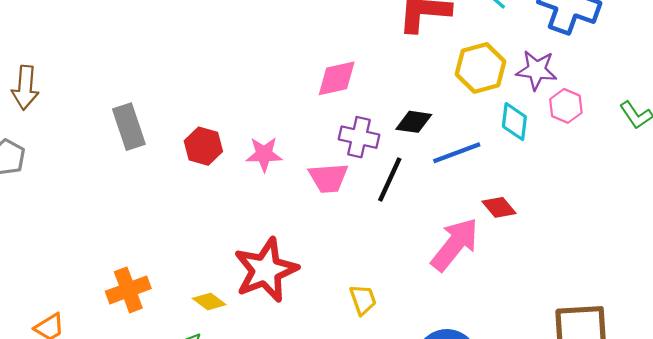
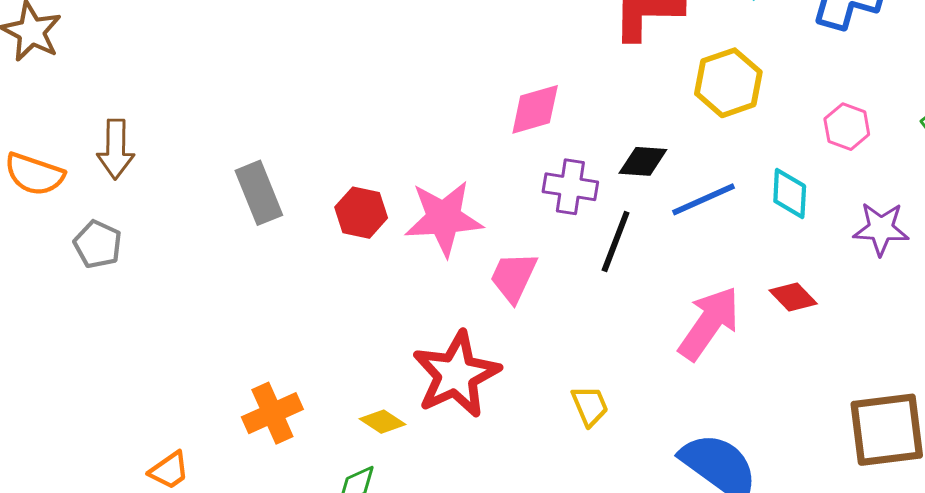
purple star: (537, 70) -> (881, 229), moved
cyan diamond: (514, 122) -> (790, 194), moved
pink star: (264, 154) -> (444, 218), size x1.6
pink trapezoid: (328, 178) -> (513, 277), moved, turned 123
red diamond: (499, 207) -> (793, 297), moved

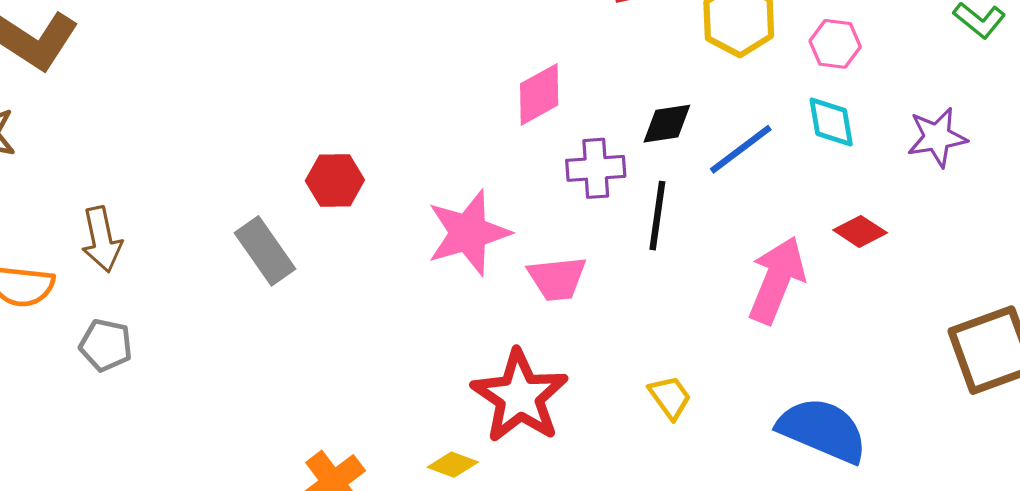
pink hexagon: (847, 127) -> (835, 44), moved
red hexagon: (361, 213) -> (335, 180), moved
pink trapezoid: (513, 277) -> (557, 278), turned -108

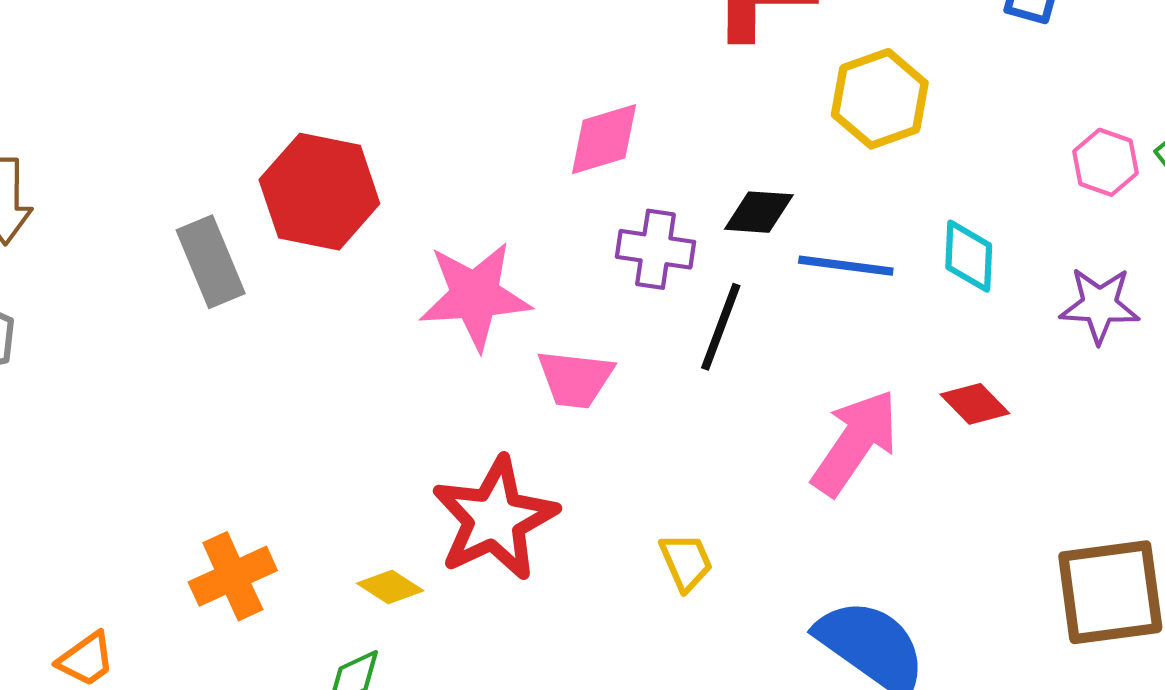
pink hexagon: (835, 44) -> (1105, 162), moved
blue line: (741, 149) -> (846, 266), turned 32
red hexagon: (335, 180) -> (319, 192), size x1.6

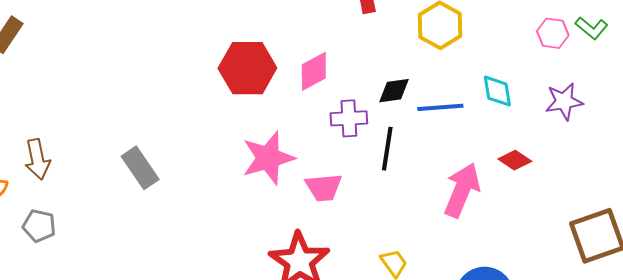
red hexagon: (319, 192) -> (247, 68), moved

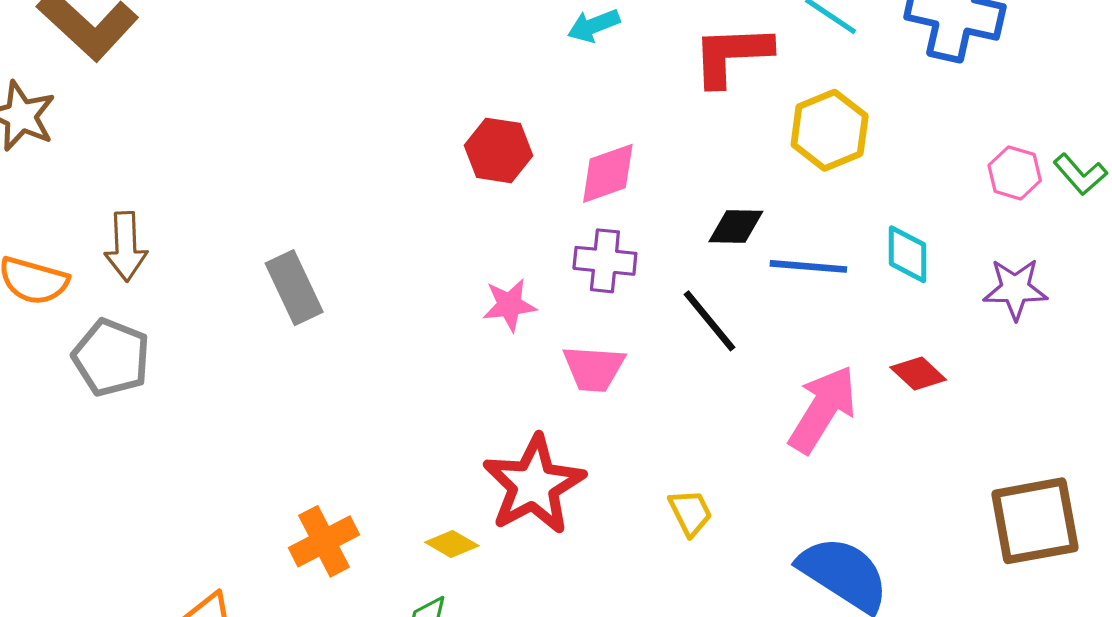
red hexagon: (247, 68) -> (498, 150), size x0.7
purple cross: (349, 118) -> (605, 261), moved
black line: (387, 149) -> (709, 321), turned -57
pink star: (268, 158) -> (509, 305), size x0.6
gray pentagon: (39, 226) -> (111, 358), size x1.4

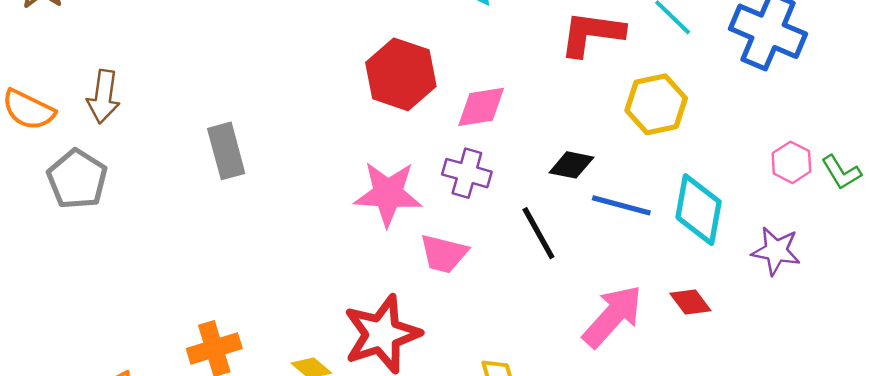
red hexagon: (498, 150) -> (401, 74), size x1.4
cyan diamond: (908, 254) -> (699, 210), size x1.5
pink star: (509, 305) -> (388, 194), size x1.6

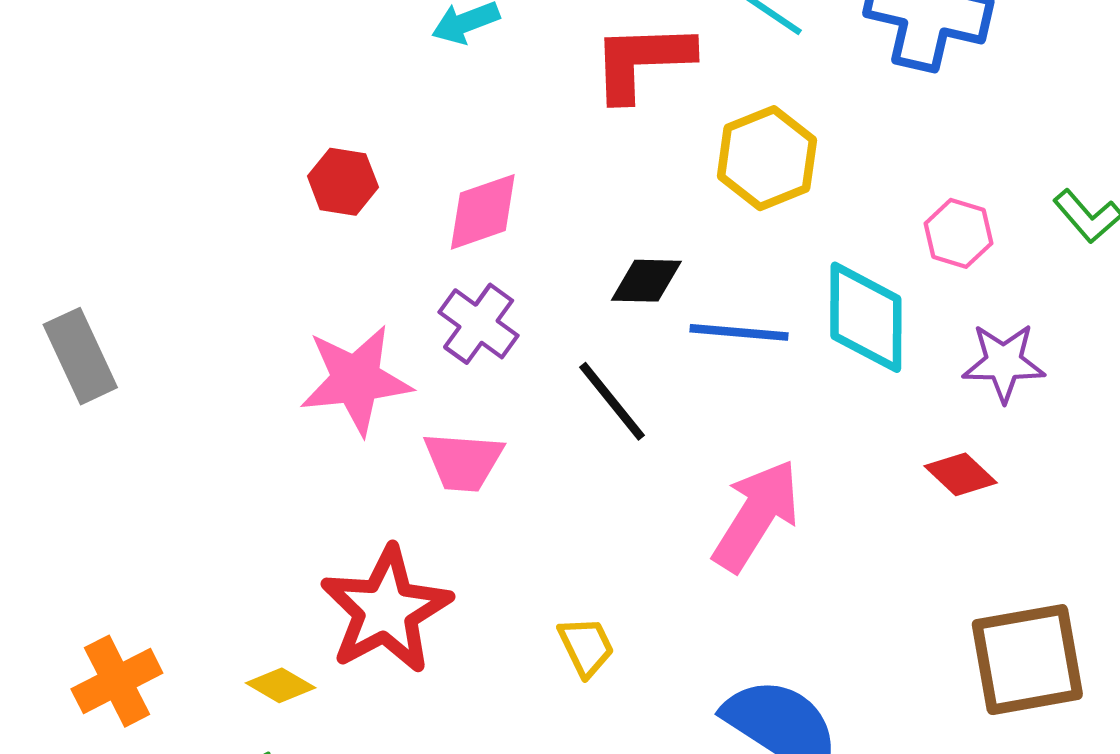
red hexagon: (401, 74) -> (343, 182), size x0.6
pink hexagon: (791, 162) -> (958, 233), moved
purple cross: (467, 173) -> (479, 324), turned 30
red diamond: (690, 302) -> (961, 474), moved

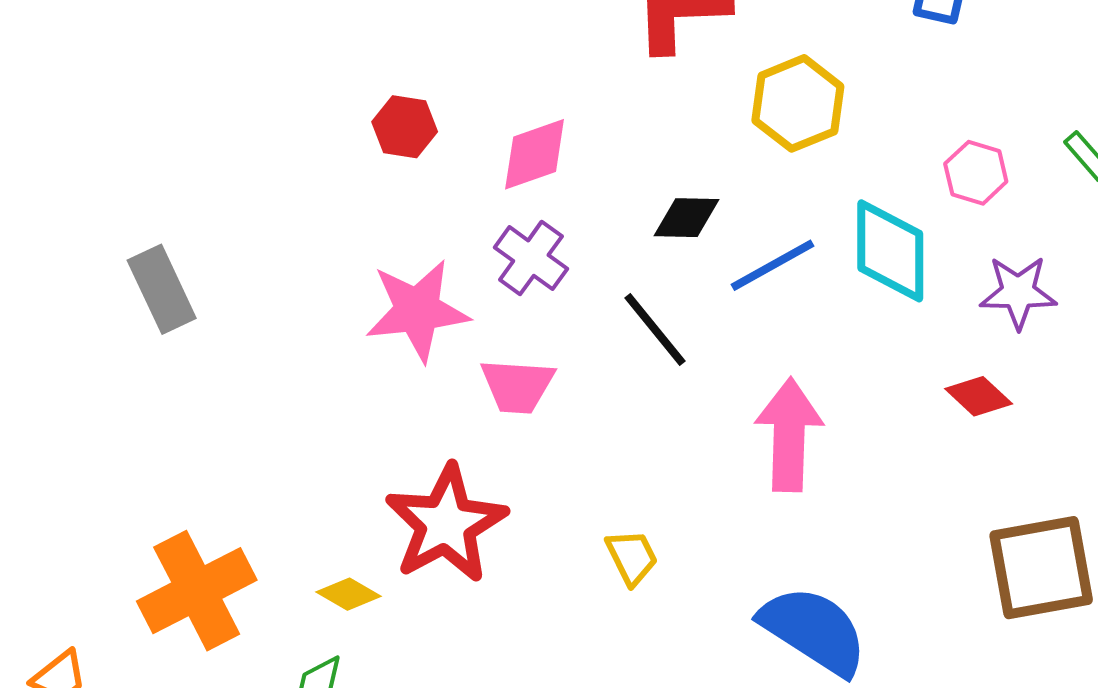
blue line: (739, 332) -> (773, 265), turned -34
pink arrow: (756, 515) -> (789, 435), turned -30
orange cross: (117, 681) -> (197, 591), size x1.4

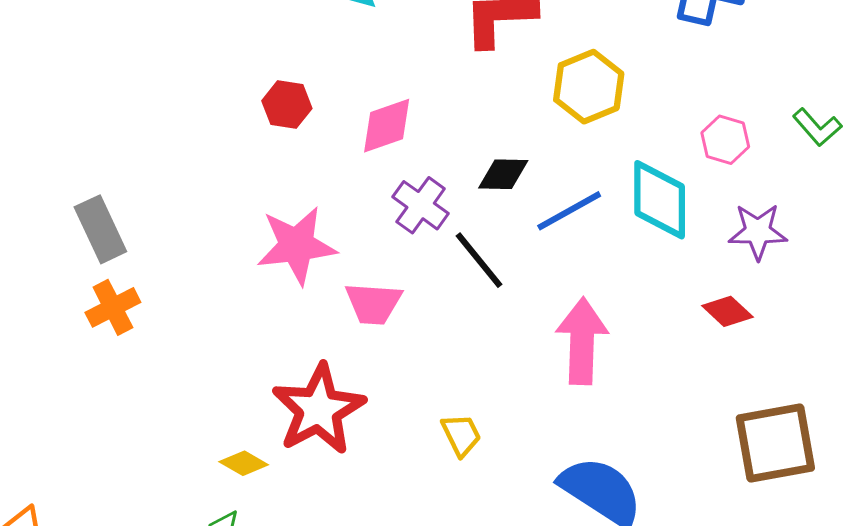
purple cross: (531, 258) -> (421, 205), moved
orange cross: (197, 591) -> (113, 307), moved, size x0.6

